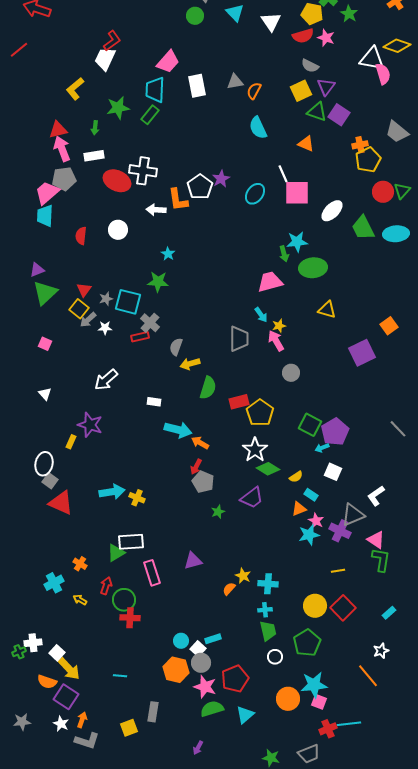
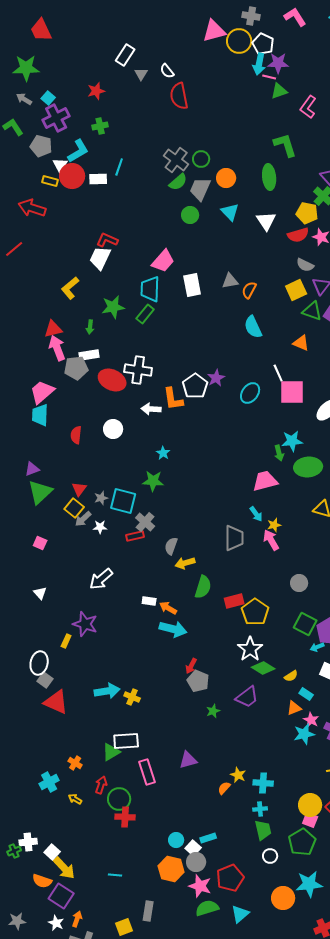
red L-shape: (112, 41) -> (107, 240), turned -120
gray pentagon: (64, 179) -> (76, 368), moved
gray circle: (291, 373) -> (299, 583), moved
orange arrow: (200, 443) -> (168, 608), moved
pink square: (319, 702) -> (310, 820), moved

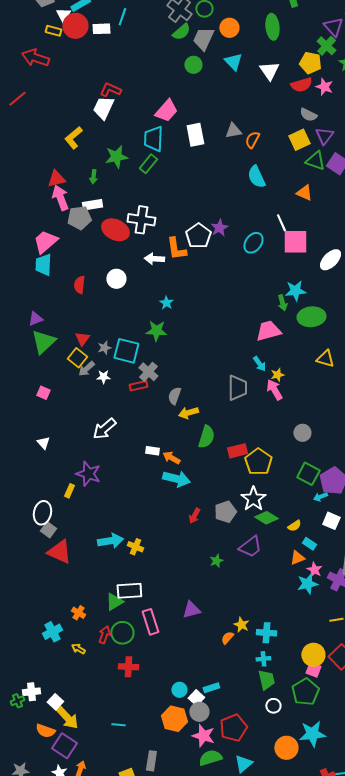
gray pentagon: (198, 681) -> (225, 512), moved, turned 30
green circle: (119, 799) -> (122, 633), moved

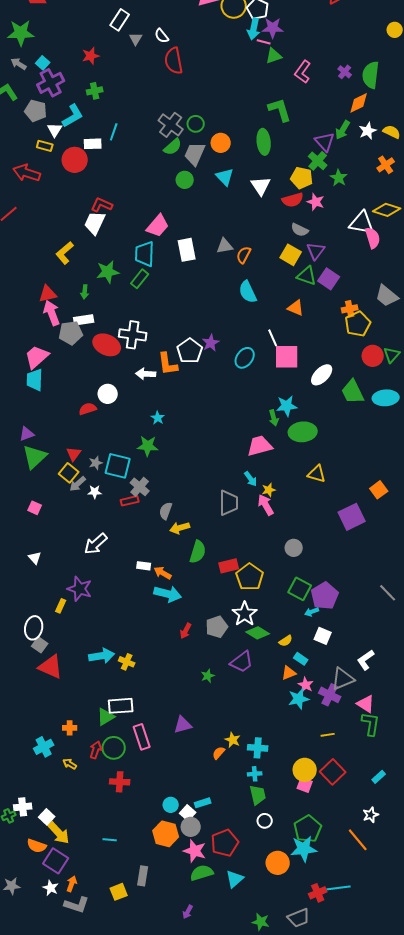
red circle: (75, 26) -> (75, 160), moved
yellow square: (299, 140) -> (291, 255), turned -35
red semicircle: (79, 285) -> (88, 409), moved, turned 66
orange cross: (78, 613) -> (70, 728), turned -32
green pentagon: (305, 692) -> (308, 829), moved

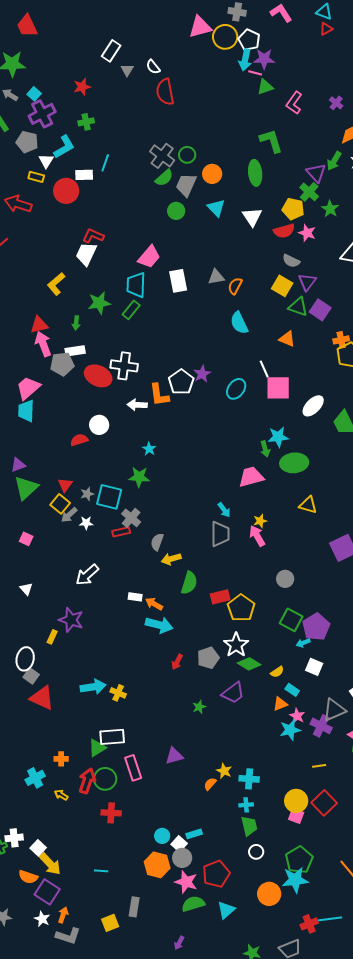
cyan arrow: (251, 479) -> (224, 510), moved
red arrow: (96, 750) -> (87, 781), size x1.4

